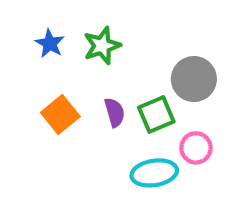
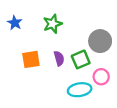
blue star: (50, 44) -> (15, 23), moved
orange square: (60, 114) -> (31, 59), turned 30

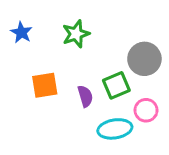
purple semicircle: (59, 58) -> (85, 96), moved

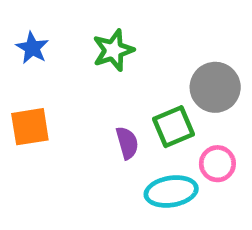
orange square: (45, 85) -> (30, 127), moved

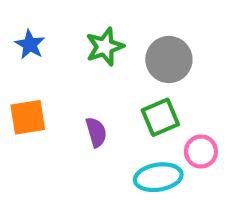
gray circle: (215, 87) -> (169, 60), moved
purple semicircle: (127, 143) -> (96, 132), moved

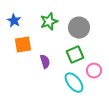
orange square: (28, 117) -> (23, 45), moved
cyan ellipse: (158, 177) -> (74, 83), turned 60

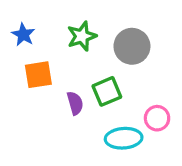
green square: (75, 55) -> (107, 91), moved
cyan ellipse: (74, 83) -> (124, 138), turned -55

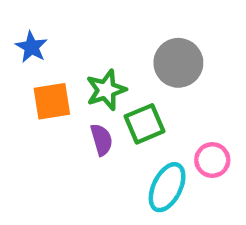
green star: (82, 36) -> (106, 90), moved
cyan ellipse: (124, 138) -> (167, 187), turned -60

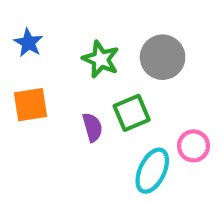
green star: (106, 90) -> (101, 59), moved, turned -30
orange square: (52, 101) -> (30, 105), moved

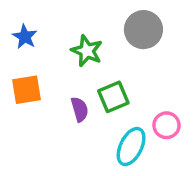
gray circle: (163, 57) -> (143, 30), moved

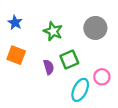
gray circle: (143, 30) -> (95, 28), moved
orange square: (27, 90) -> (16, 55), turned 30

